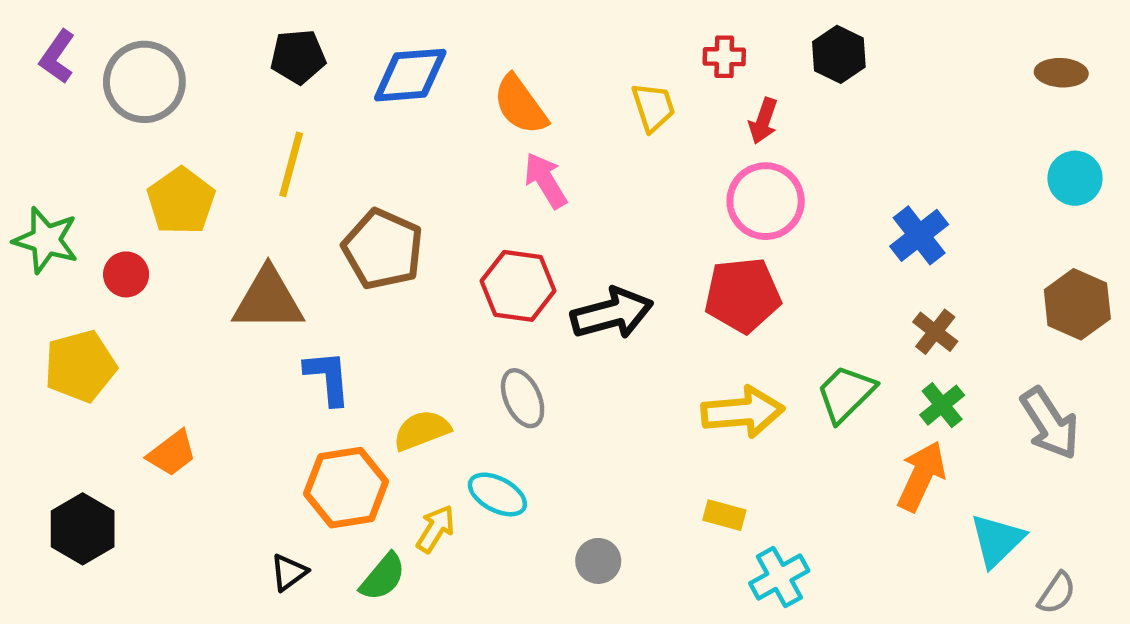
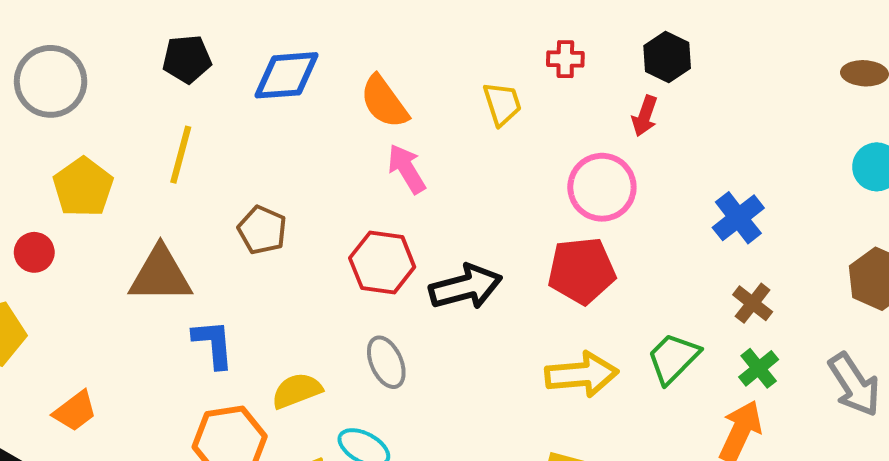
red arrow: (763, 121) -> (645, 116), moved
brown pentagon: (383, 249) -> (262, 230), size x0.7

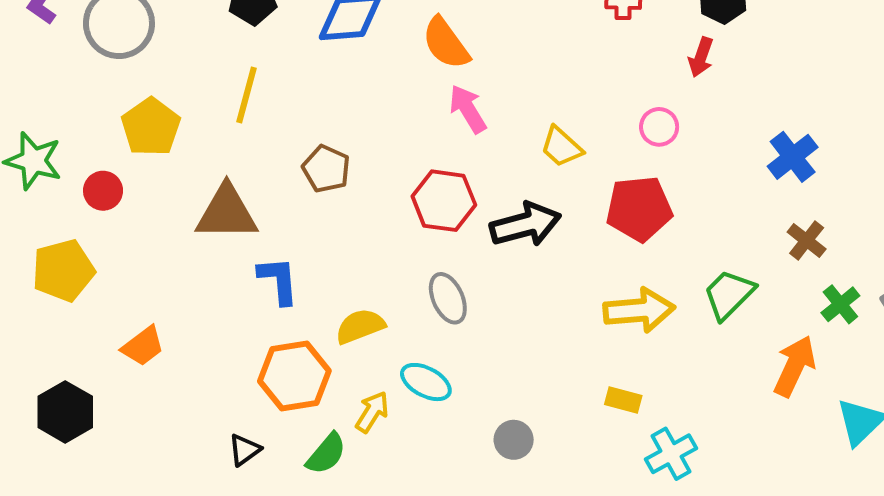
yellow trapezoid: (502, 104) -> (561, 147), moved, turned 150
pink circle: (602, 187) -> (659, 127), size x0.6
green cross: (759, 368) -> (840, 304), moved

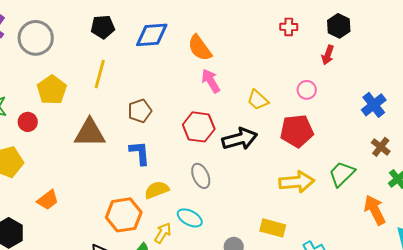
brown pentagon: (326, 169) -> (140, 111), turned 30
blue L-shape: (278, 280) -> (140, 153), moved
orange arrow: (795, 366) -> (375, 210), turned -52
yellow rectangle: (623, 400) -> (273, 228), moved, size x1.4

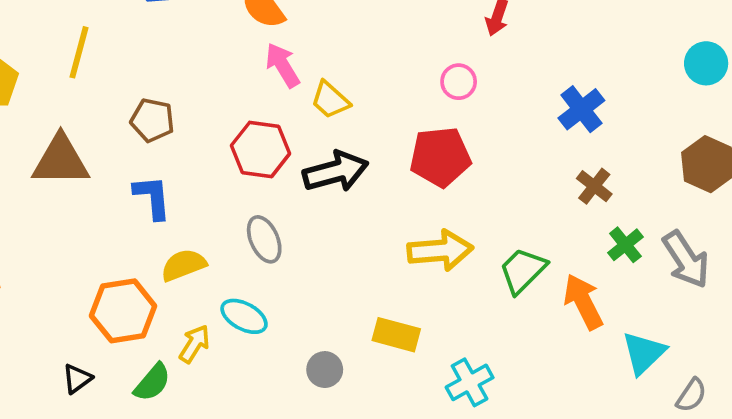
yellow trapezoid: (258, 100) -> (330, 100), moved
brown pentagon: (140, 111) -> (152, 120), turned 30
green trapezoid: (342, 174) -> (523, 271), moved

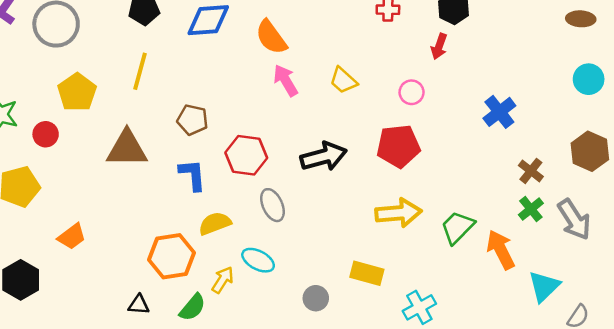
yellow trapezoid: (330, 100) -> (343, 80), moved
red hexagon: (261, 150) -> (246, 155), moved
brown cross: (594, 186) -> (531, 171), moved
black triangle: (77, 379) -> (139, 305), turned 40

